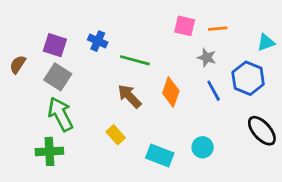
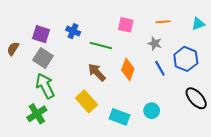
pink square: (185, 26) -> (126, 25), moved
cyan triangle: (266, 42) -> (198, 24), moved
yellow rectangle: (116, 135) -> (86, 101), size x1.5
green cross: (49, 151) -> (37, 114), turned -30

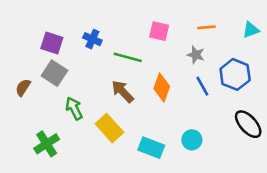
brown semicircle: (13, 49) -> (23, 88), moved
green arrow: (45, 86) -> (74, 108), moved, size x0.7

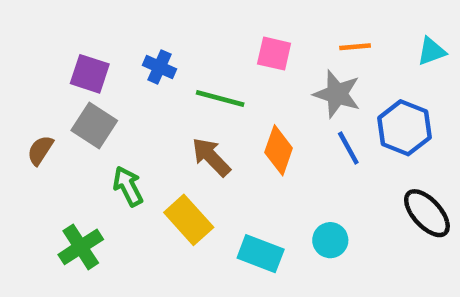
gray star: (196, 55) -> (337, 94), size x1.5

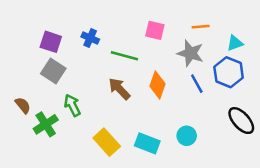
cyan triangle: (431, 51) -> (235, 43), moved
brown semicircle: (40, 150) -> (23, 105), moved, turned 108
yellow rectangle: (189, 220) -> (107, 142), moved
green cross: (81, 247) -> (46, 124), moved

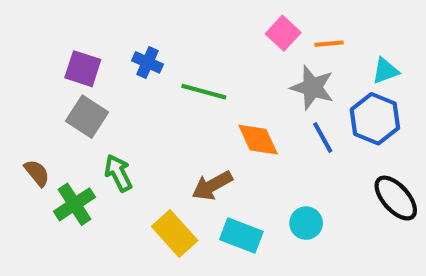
pink square: (155, 30) -> (283, 33), moved, turned 30
orange diamond: (157, 85) -> (258, 140), turned -44
brown arrow: (119, 89) -> (212, 186), moved, turned -75

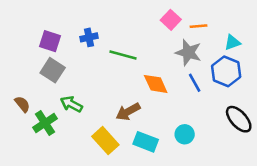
blue cross: (148, 62) -> (89, 37), turned -36
green arrow: (118, 173) -> (71, 104), turned -35

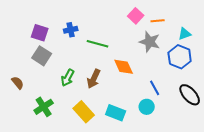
blue line: (195, 83) -> (155, 88), moved
green arrow: (71, 104) -> (68, 78), moved, turned -90
brown arrow: (128, 112) -> (94, 79), moved, turned -36
green cross: (45, 123) -> (44, 107), moved

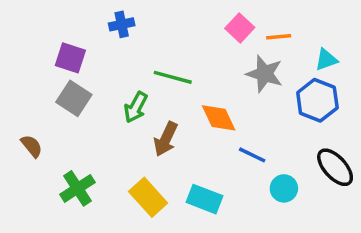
blue cross: (71, 30) -> (122, 24), moved
green arrow: (68, 78) -> (136, 107), moved
blue line: (155, 88) -> (252, 155), moved, turned -35
cyan circle: (147, 107) -> (284, 188), moved

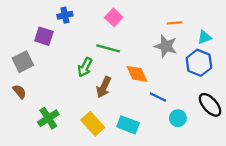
blue cross: (122, 24) -> (65, 15), moved
pink square: (240, 28) -> (114, 17), moved
gray square: (74, 98) -> (23, 62), moved, turned 30

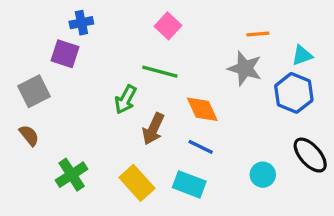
blue cross: (65, 15) -> (81, 23), moved
blue line: (158, 97) -> (201, 147), moved

